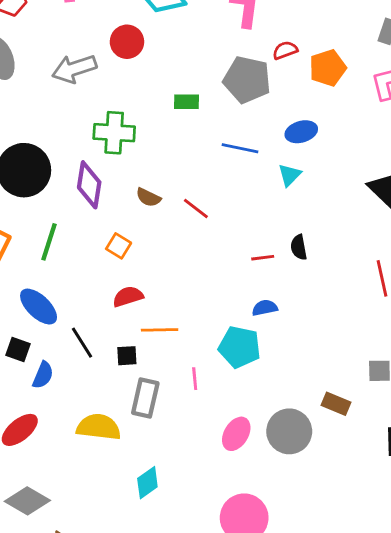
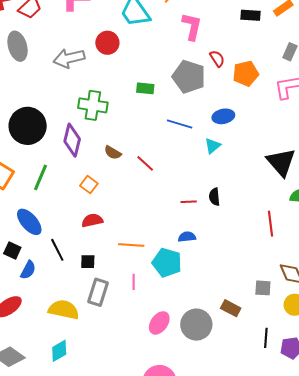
red semicircle: (285, 50) -> (217, 59), turned 72
orange line: (160, 330) -> (131, 245), moved
cyan diamond: (147, 483) -> (59, 351), moved

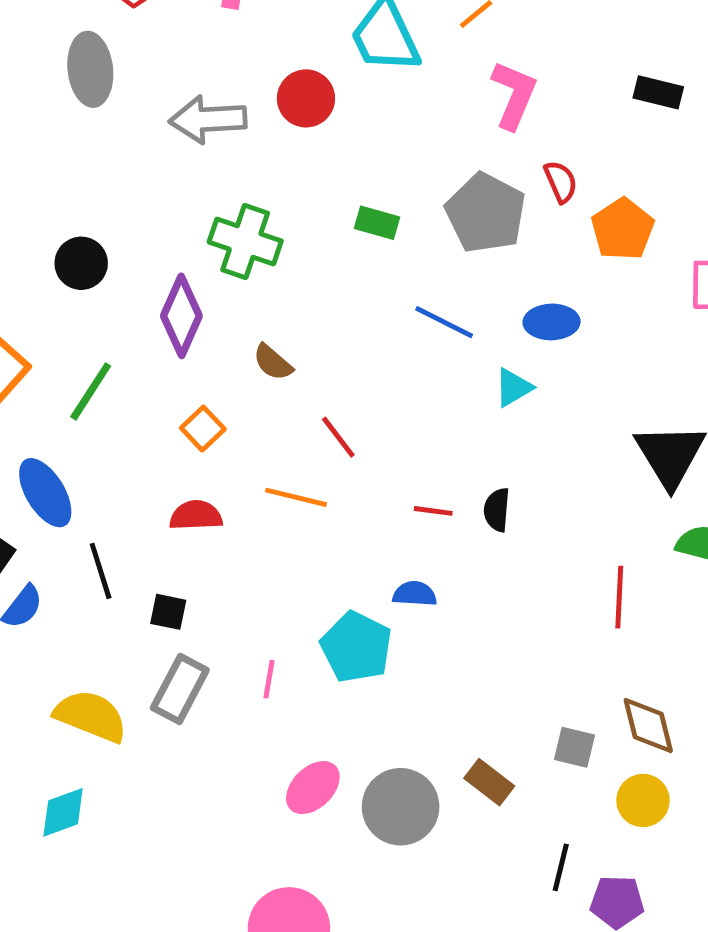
orange pentagon: (246, 73) -> (623, 229), turned -30
black circle: (28, 126) -> (81, 263), size x0.6
red line: (145, 163) -> (338, 437), moved
orange line: (131, 245) -> (296, 497), moved

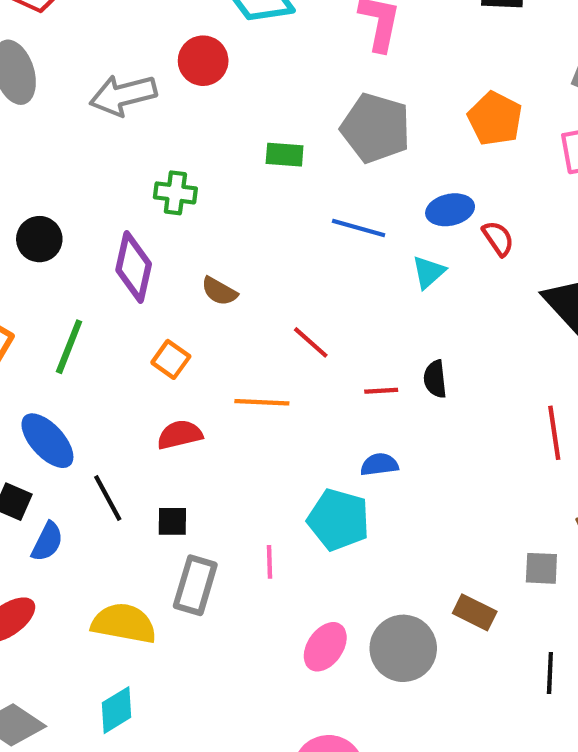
red semicircle: (561, 182) -> (498, 238), moved
green cross: (245, 242) -> (175, 193), size x0.7
red line: (338, 437) -> (311, 342), moved

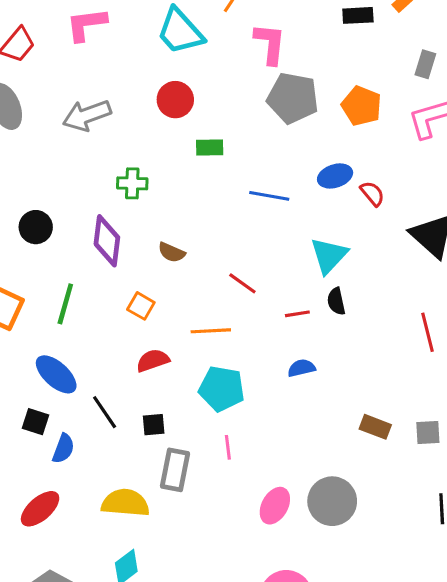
red circle: (203, 61) -> (175, 100), moved
gray pentagon: (376, 128) -> (293, 98), moved
cyan triangle: (429, 272) -> (329, 255), moved, size x1.5
cyan pentagon: (339, 520) -> (222, 389), moved
brown rectangle: (475, 612) -> (375, 427), moved

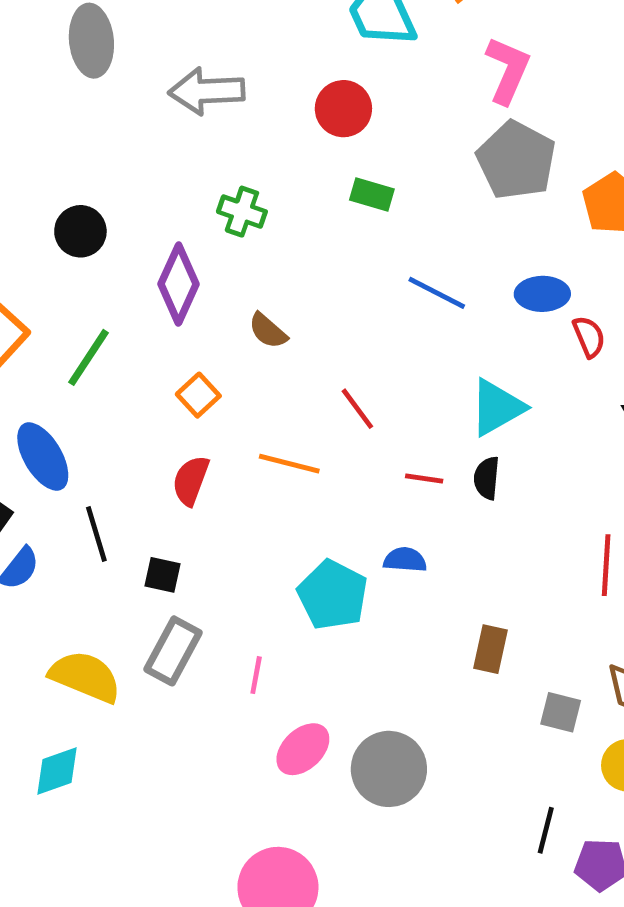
red semicircle: (153, 360) -> (191, 480), turned -68
cyan pentagon: (222, 389) -> (333, 595), moved
brown rectangle: (375, 427) -> (491, 649), moved, turned 64
pink line: (228, 447) -> (256, 675), moved

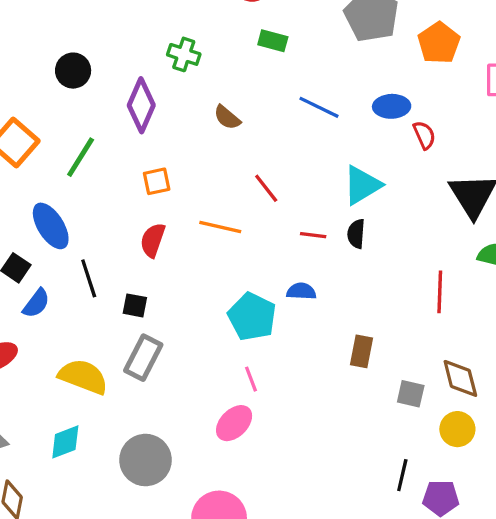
brown semicircle: (268, 331) -> (227, 117), moved
orange square: (198, 395) -> (157, 181), turned 32
pink line: (256, 675) -> (251, 379), moved, turned -30
gray circle: (389, 769) -> (145, 460), moved

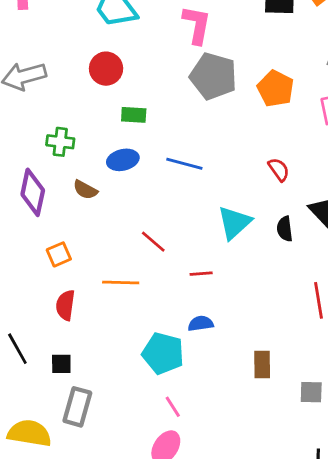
blue ellipse: (392, 106) -> (123, 160), moved
brown semicircle: (227, 117) -> (85, 190), moved
black semicircle: (356, 234) -> (285, 229), moved

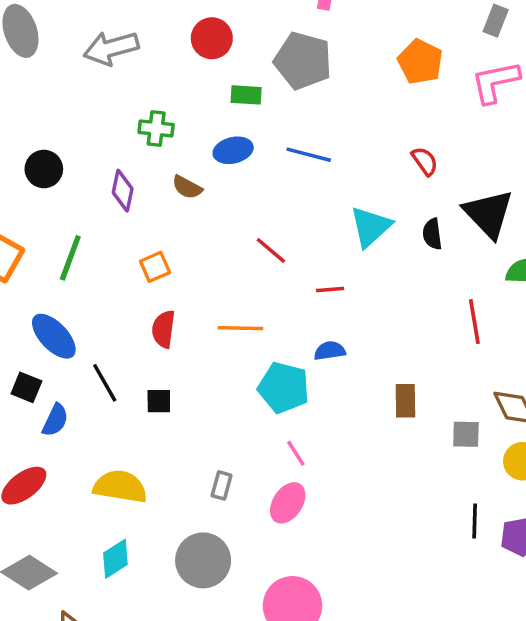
gray pentagon: (213, 76) -> (303, 61), moved
purple diamond: (33, 192) -> (123, 191), size x0.7
orange line: (121, 283) -> (240, 328), moved
gray rectangle: (77, 407) -> (222, 485), moved, size x0.6

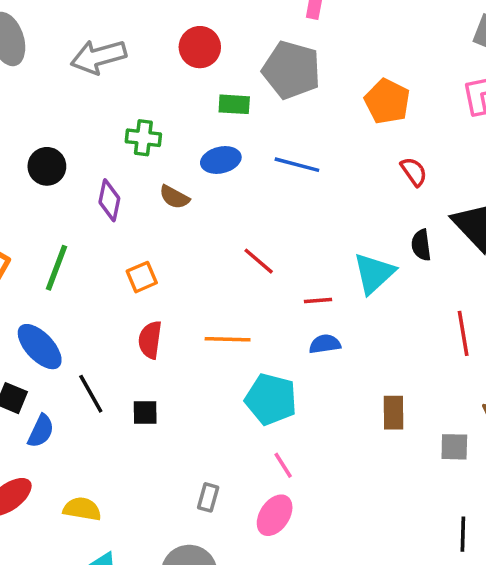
orange pentagon: (420, 62) -> (387, 101), moved
black circle: (44, 169) -> (47, 166), moved
cyan triangle: (370, 227) -> (374, 273), moved
blue semicircle: (330, 351) -> (325, 344), moved
yellow semicircle: (120, 487) -> (82, 509), moved, size x0.7

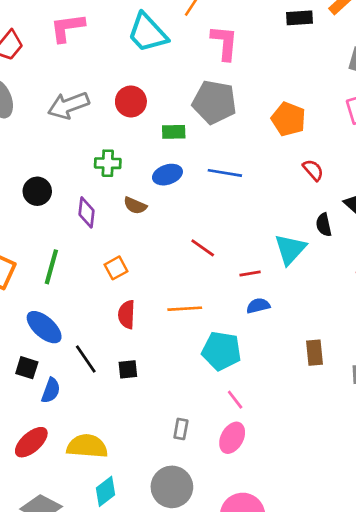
red circle: (200, 47) -> (131, 101), moved
yellow semicircle: (82, 509) -> (87, 446), size x1.4

